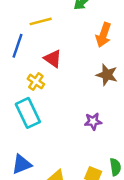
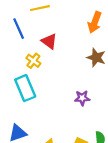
blue line: (18, 46) -> (19, 29), turned -45

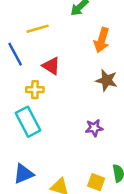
yellow cross: (33, 61) -> (35, 90), turned -32

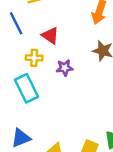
purple star: (94, 128) -> (65, 68), moved

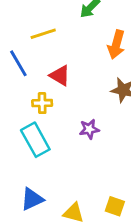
purple star: (65, 68) -> (89, 129), moved

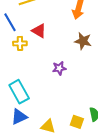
yellow cross: (42, 103) -> (20, 43), moved
cyan rectangle: (35, 140) -> (19, 92), moved

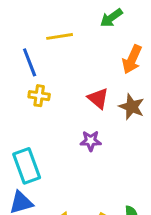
red triangle: (39, 31) -> (98, 98), moved

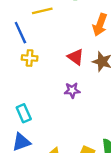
cyan rectangle: (27, 166) -> (24, 113), size x0.7

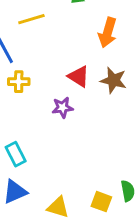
purple star: (72, 90) -> (62, 108), moved

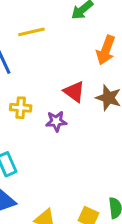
yellow cross: (19, 82) -> (21, 108), moved

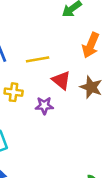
yellow line: (31, 32) -> (38, 59), moved

